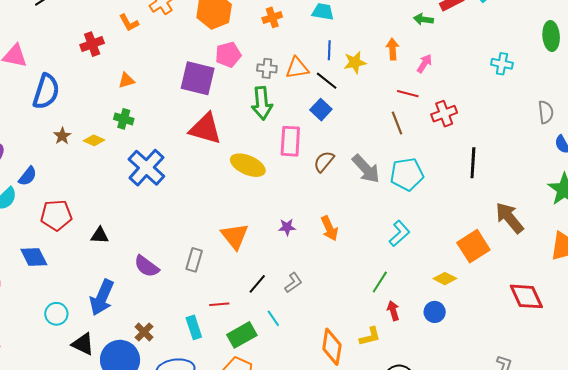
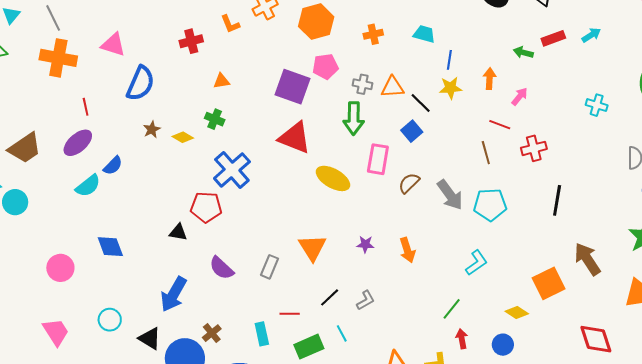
blue line: (329, 50) -> (449, 60), moved
red pentagon: (56, 215) -> (206, 207), moved
cyan circle: (56, 314) -> (110, 320), moved

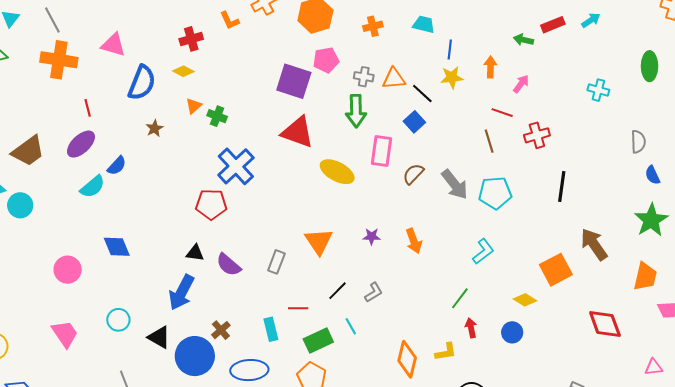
orange triangle: (221, 81) -> (194, 106), moved, turned -30
yellow diamond: (183, 137) -> (183, 71), moved
black triangle: (178, 232) -> (195, 253), moved

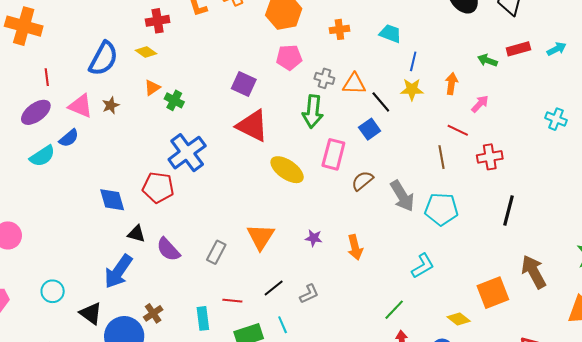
pink triangle: (113, 45) -> (80, 106), moved
purple square: (294, 81) -> (244, 84), moved, size x0.7
blue diamond: (117, 247) -> (112, 200), moved

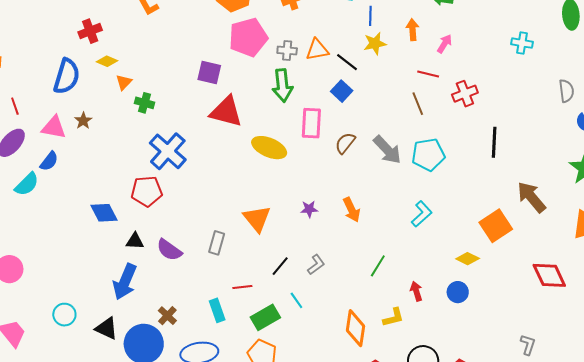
red cross: (158, 21) -> (90, 31), moved
pink pentagon: (289, 57) -> (248, 37), size x1.5
orange triangle: (152, 88) -> (124, 82), moved
green line: (394, 310) -> (378, 266), moved

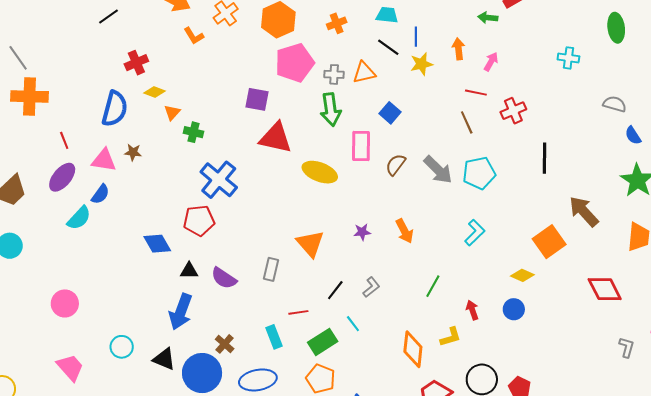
black line: (347, 62) -> (388, 47), moved
gray semicircle: (566, 91) -> (615, 104), turned -65
brown star: (83, 121) -> (133, 152), turned -30
gray L-shape: (528, 345) -> (627, 347), moved

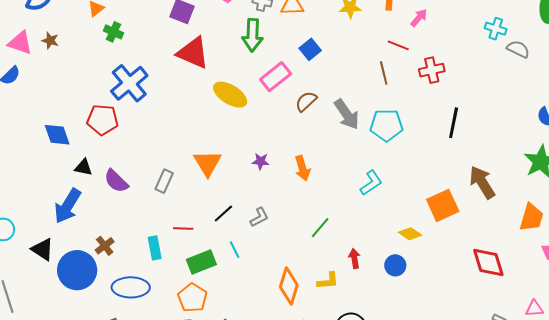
gray semicircle: (615, 104) -> (518, 49), moved
pink rectangle: (361, 146) -> (276, 77), turned 40

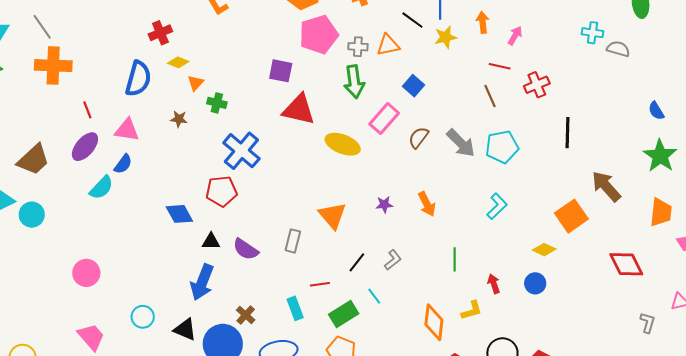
brown star: (50, 41) -> (179, 119), moved
green line: (320, 228) -> (455, 259), turned -30

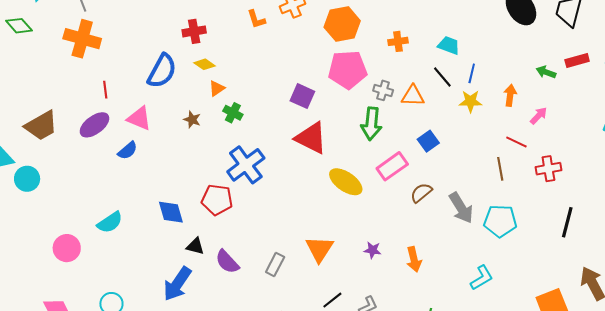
cyan semicircle: (101, 188) -> (110, 222), moved

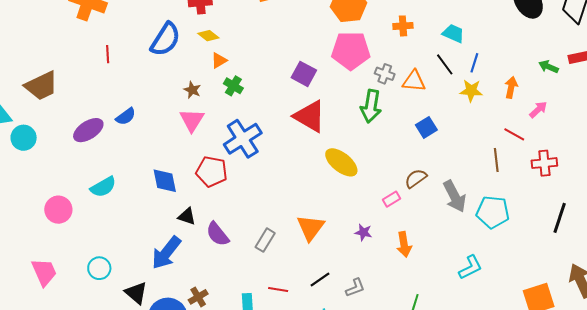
pink triangle: (139, 118) -> (192, 120), moved, turned 36
purple ellipse: (94, 125) -> (88, 130), moved
pink rectangle: (392, 166) -> (392, 199), moved, size x0.6

